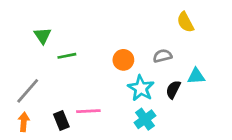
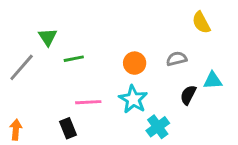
cyan star: (141, 88) -> (133, 99), moved
gray line: (28, 91) -> (22, 67), moved
pink line: (88, 111) -> (88, 102), moved
orange arrow: (24, 122) -> (16, 130), moved

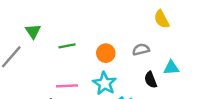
green line: (74, 59) -> (67, 46), moved
black semicircle: (188, 95) -> (151, 80), turned -49

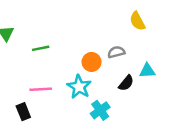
orange circle: (106, 53) -> (92, 62), moved
black semicircle: (151, 80) -> (126, 83), turned -119

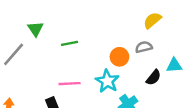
yellow semicircle: (137, 21) -> (152, 20), moved, turned 78

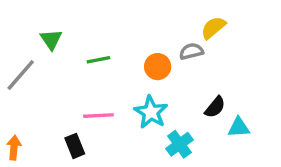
gray semicircle: (144, 47) -> (191, 51), moved
orange circle: (119, 57) -> (158, 67), moved
cyan triangle: (174, 65) -> (239, 127), moved

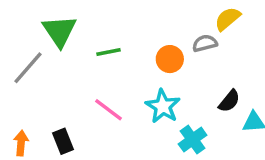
green triangle: (51, 40) -> (60, 31), size x1.5
pink line: (98, 116) -> (109, 110), turned 40
black rectangle: (75, 146) -> (63, 141), moved

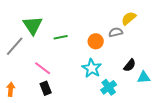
pink line: (109, 110) -> (43, 68), moved
black rectangle: (63, 141) -> (46, 88), moved

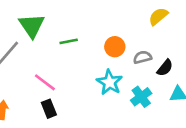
gray semicircle: (116, 32) -> (142, 57), moved
black semicircle: (130, 65) -> (165, 68), moved
cyan cross: (109, 87) -> (141, 97), moved

